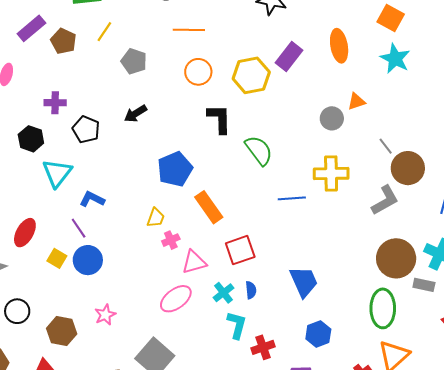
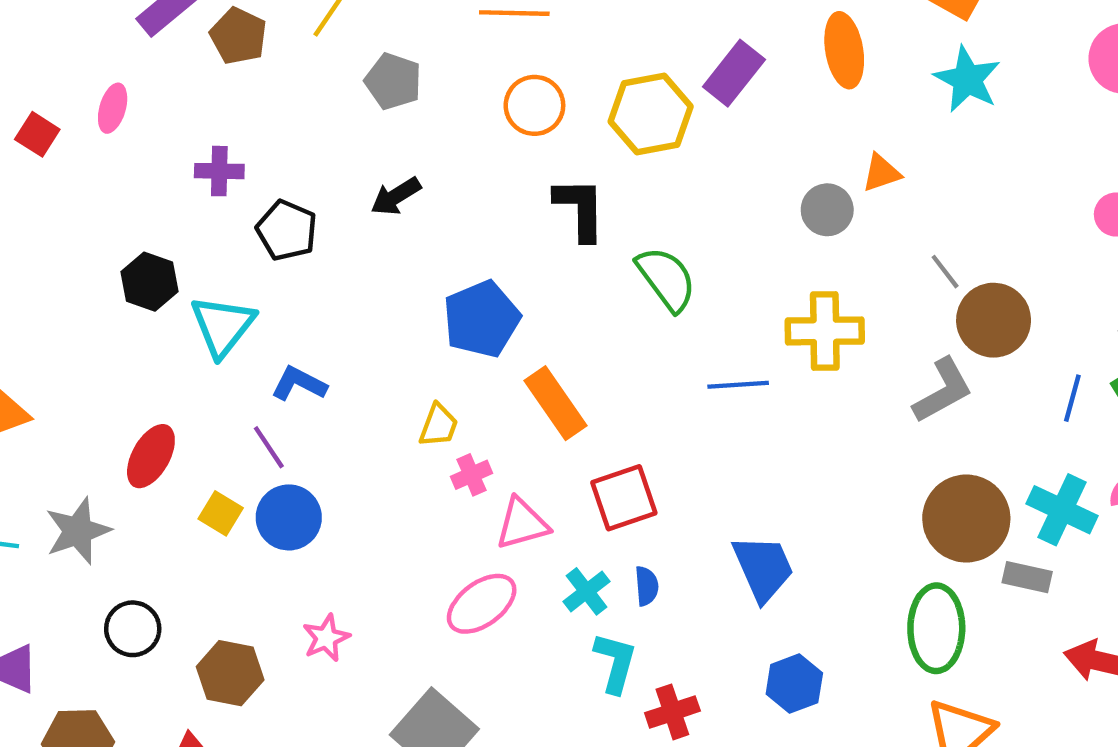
black hexagon: (31, 139) -> (149, 282), moved

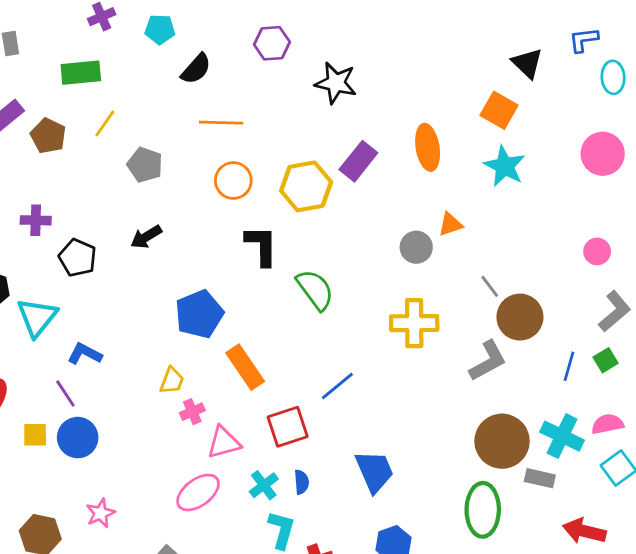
blue line: (738, 385) -> (337, 386), moved, turned -36
yellow square: (221, 513) -> (35, 435), turned -32

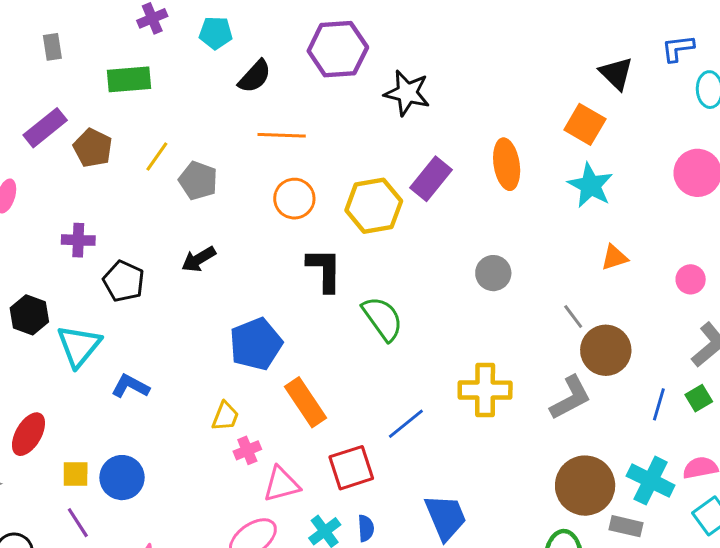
purple hexagon: (272, 43) -> (338, 49), size x1.5
yellow line: (105, 123) -> (157, 156), moved
orange triangle: (450, 224) -> (614, 258), moved
yellow cross: (414, 323) -> (485, 390), moved
purple line: (65, 393) -> (78, 523), moved

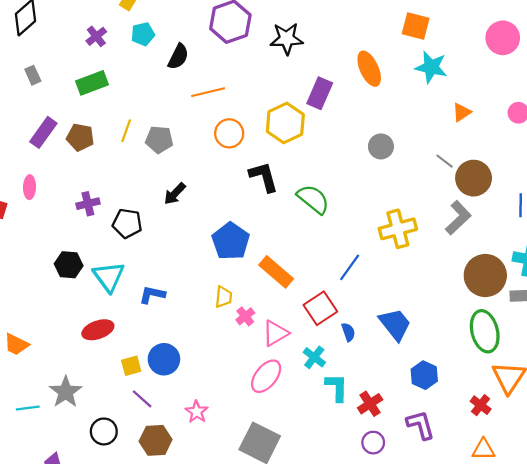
red ellipse: (28, 434) -> (98, 330), moved, turned 56
blue semicircle: (366, 528) -> (348, 332), moved

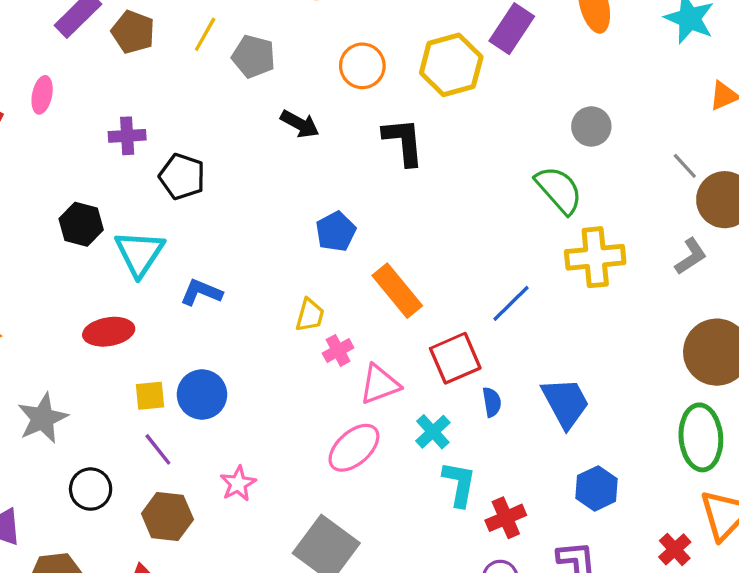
black arrow: (175, 194) -> (300, 124), moved, turned -115
green semicircle: (313, 199) -> (559, 190), moved
gray L-shape: (458, 218) -> (691, 256), size x0.7
blue pentagon: (231, 241) -> (336, 231), size x0.7

